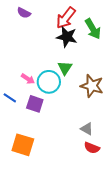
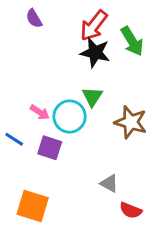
purple semicircle: (24, 13) -> (34, 18), turned 32
gray triangle: (87, 129) -> (109, 183), moved

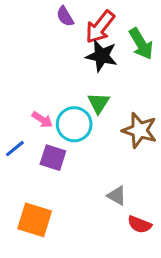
purple semicircle: (34, 18) -> (65, 16), moved
blue line: (14, 139) -> (15, 149), turned -72

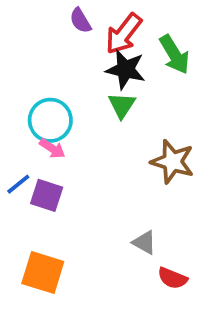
green triangle: (98, 103) -> (122, 105), moved
cyan circle: (74, 124) -> (50, 120), moved
purple square: (53, 158) -> (47, 195), moved

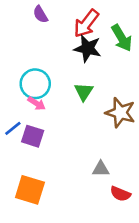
purple semicircle: (80, 21) -> (40, 14), moved
green triangle: (122, 105) -> (84, 92), moved
gray triangle: (144, 242) -> (101, 169), turned -30

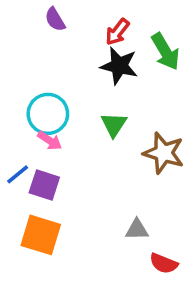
red arrow: (86, 24) -> (117, 32), size x0.7
orange square: (30, 190) -> (41, 235), moved

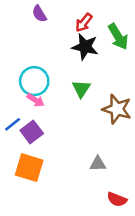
purple square: (44, 185) -> (32, 132), turned 35
red semicircle: (164, 263) -> (117, 199), moved

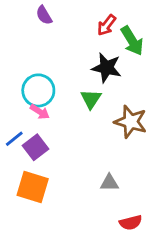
red arrow: (84, 23) -> (107, 25), moved
black star: (85, 47) -> (107, 68), moved
red semicircle: (117, 199) -> (131, 223), turned -36

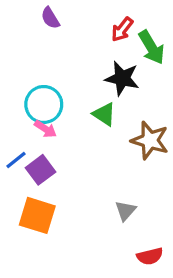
green triangle: (91, 99) -> (104, 114), turned -30
gray triangle: (109, 183) -> (125, 211), turned -48

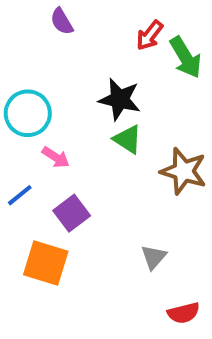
black star: (122, 78) -> (120, 99), moved
cyan circle: (44, 104) -> (28, 113), moved
purple square: (41, 170) -> (72, 213), moved

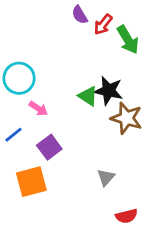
purple semicircle: (62, 21) -> (80, 15), moved
black star: (120, 99) -> (109, 91), moved
orange square: (46, 263) -> (31, 182), turned -32

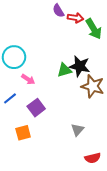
red arrow: (103, 24) -> (76, 18), turned -119
green triangle: (88, 96) -> (64, 70), turned -49
orange square: (31, 182) -> (23, 133), size x0.7

